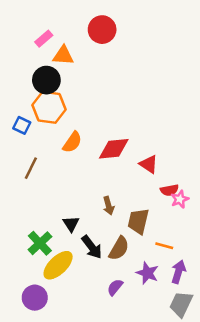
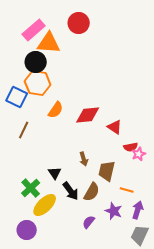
pink rectangle: (44, 39) -> (34, 30), size x1.6
orange triangle: (63, 55) -> (49, 43), size x1.4
blue square: (22, 125) -> (17, 97), size x1.5

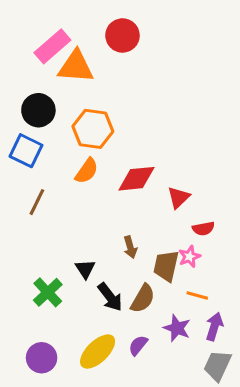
black circle: (36, 62) -> (38, 110), moved
orange hexagon: (38, 83) -> (93, 129), moved
red triangle: (115, 127) -> (179, 197), turned 42
pink star: (139, 154) -> (189, 257), moved
yellow ellipse: (45, 205) -> (98, 352), moved

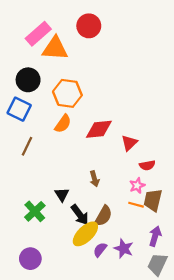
brown trapezoid: (166, 266) -> (153, 200), moved
orange line: (197, 295) -> (136, 205), moved
purple star: (177, 328) -> (124, 249), moved
yellow ellipse: (98, 352) -> (85, 234), moved

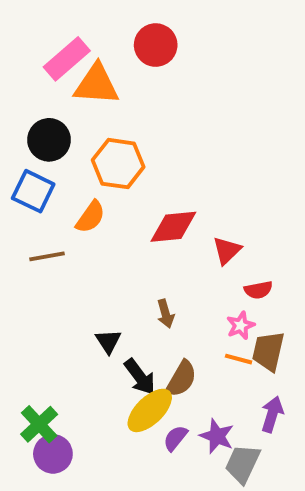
orange semicircle: (63, 124) -> (90, 217), moved
brown line: (27, 146) -> (47, 256), turned 54
green cross: (35, 211) -> (39, 424), moved
gray trapezoid: (157, 264) -> (243, 464), moved

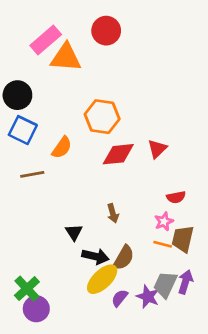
black circle: (49, 140) -> (17, 95), moved
orange hexagon: (118, 164) -> (102, 117), moved
red triangle: (227, 250) -> (157, 149), moved
black arrow: (140, 377) -> (95, 256), turned -40
gray trapezoid: (243, 464) -> (165, 285), moved

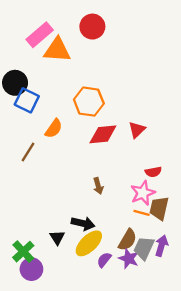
blue square: (23, 130) -> (27, 100), moved
brown line: (32, 174) -> (28, 152), turned -48
pink star: (164, 221) -> (143, 193), size x1.5
black triangle: (74, 232) -> (57, 237), moved
brown semicircle: (124, 258) -> (128, 240), moved

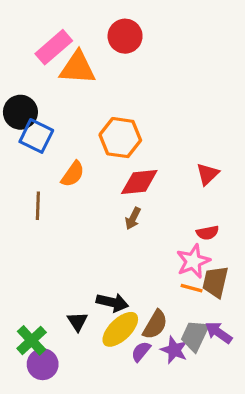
red triangle: (137, 130) -> (207, 174), moved
brown line: (28, 152) -> (38, 206), turned -30
brown arrow: (98, 186) -> (133, 218), moved, turned 42
brown semicircle: (128, 240) -> (155, 325), moved
purple arrow: (162, 246) -> (219, 333), turned -72

